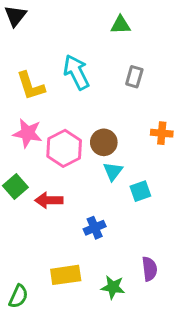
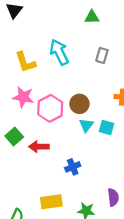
cyan square: (140, 191) -> (106, 127), moved, turned 35

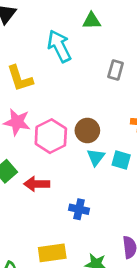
green triangle: (92, 17) -> (92, 21), moved
cyan arrow: (59, 52) -> (59, 46), moved
blue cross: (73, 167) -> (79, 209), turned 35

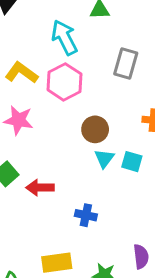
gray rectangle: (116, 70) -> (126, 64), size x1.4
yellow L-shape: (20, 78) -> (22, 73), turned 144
pink hexagon: (51, 136) -> (64, 82), moved

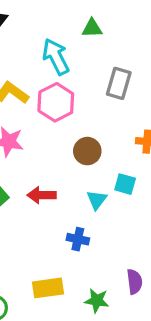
cyan triangle: (104, 158) -> (97, 200), moved
red arrow: (40, 188) -> (42, 195), moved

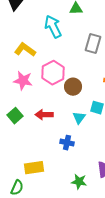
pink hexagon: (56, 102) -> (53, 73), moved
yellow rectangle: (48, 288) -> (34, 168), moved

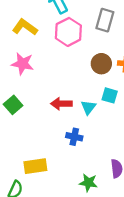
pink hexagon: (53, 73) -> (68, 32), moved
brown circle: (73, 87) -> (101, 64), moved
red arrow: (44, 115) -> (61, 104), moved

